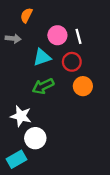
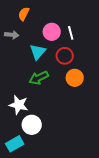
cyan triangle: (42, 57) -> (38, 52), turned -30

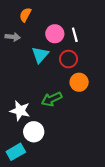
green arrow: (39, 78) -> (52, 99), moved

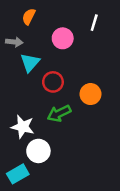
white line: (75, 35) -> (94, 23), moved, turned 32
cyan triangle: (40, 55) -> (30, 63), moved
red circle: (69, 59) -> (53, 82), moved

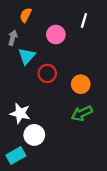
gray arrow: (14, 42) -> (13, 38), turned -80
green arrow: (59, 113) -> (82, 113), moved

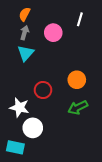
gray arrow: (13, 38) -> (25, 33), moved
red circle: (47, 73) -> (43, 90), moved
cyan rectangle: (16, 155) -> (15, 147), turned 42

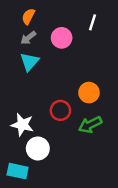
gray arrow: (25, 33) -> (28, 38), turned -144
red circle: (43, 90) -> (60, 110), moved

